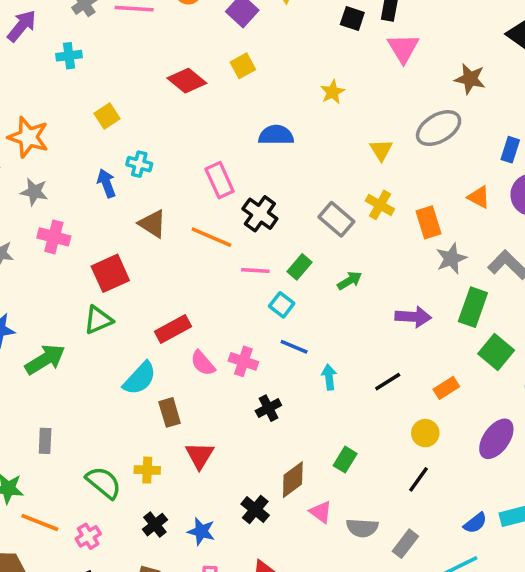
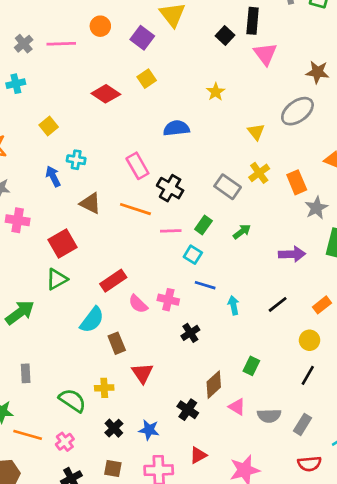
black square: (352, 19) -> (225, 35), turned 30
yellow cross: (380, 205) -> (259, 173), turned 30

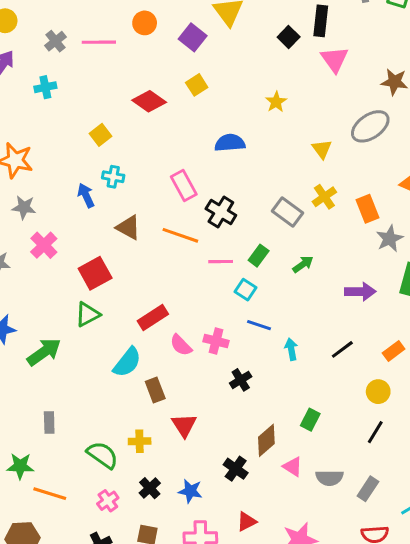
yellow square: (49, 126) -> (100, 135), moved
pink cross: (18, 220) -> (44, 245), turned 35
pink cross: (65, 442) -> (108, 501), moved

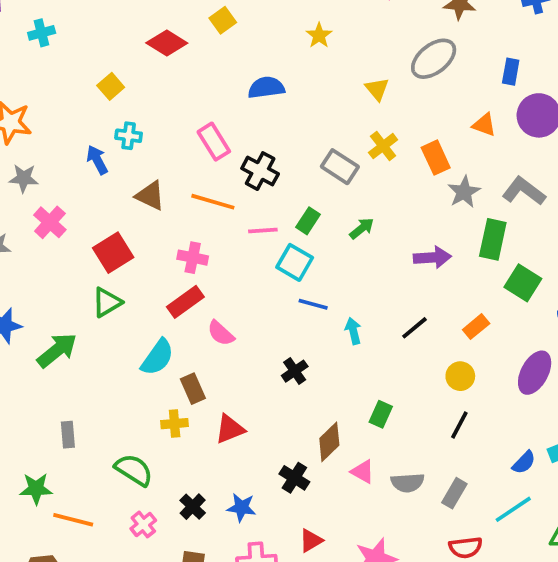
cyan square: (246, 290) -> (295, 262), size x1.4
pink cross: (216, 341) -> (193, 258), moved
red triangle: (184, 425) -> (230, 429), turned 44
yellow cross: (140, 441) -> (175, 424), moved

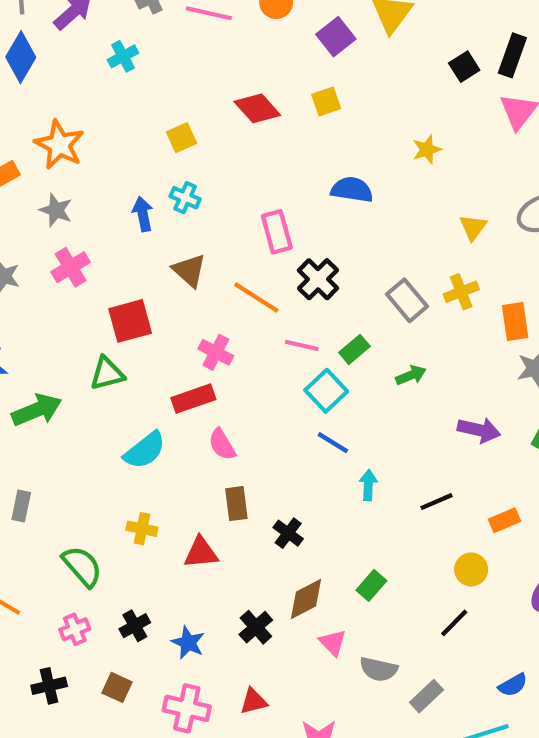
cyan cross: (42, 33) -> (123, 56), turned -30
black cross: (295, 371) -> (288, 533), moved, turned -35
brown rectangle: (193, 389) -> (236, 504), moved

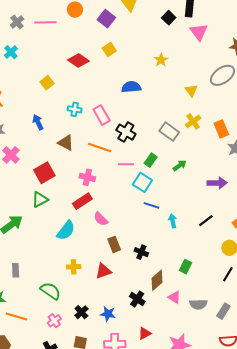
cyan cross: (185, 198) -> (75, 109), moved

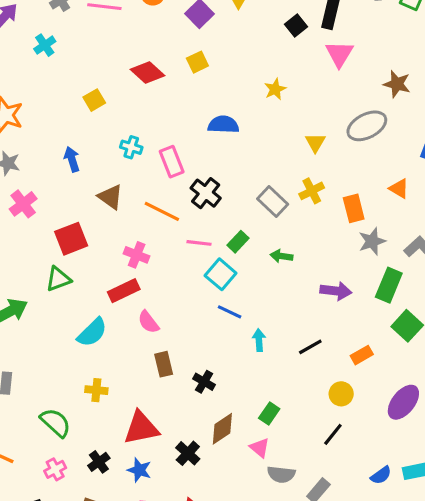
green arrow: (180, 166) -> (282, 256), turned -144
red triangle: (103, 271) -> (141, 428), moved, size x1.4
pink triangle: (174, 297) -> (260, 448), moved

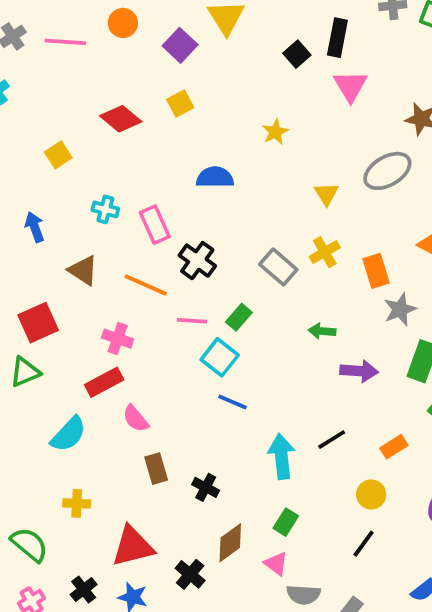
green arrow: (282, 256) -> (322, 331), moved
cyan arrow: (259, 340) -> (282, 456), moved, size x1.6

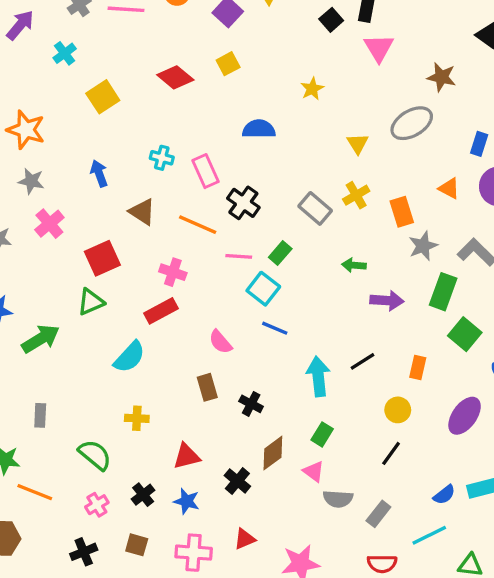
yellow square: (58, 155) -> (103, 97), moved, size x1.4
pink semicircle: (136, 419) -> (220, 342), moved
orange rectangle: (394, 447) -> (418, 368), turned -45
red triangle: (133, 546) -> (187, 456), size x0.7

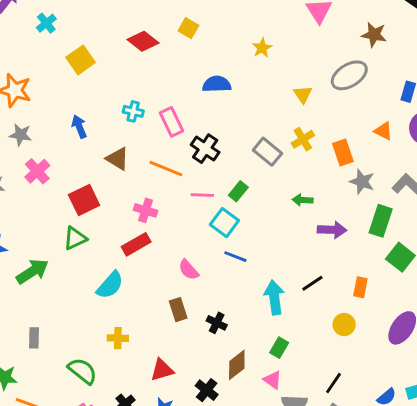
yellow square: (228, 64) -> (188, 28), turned -30
gray star: (423, 246) -> (362, 182), turned -30
black line: (391, 453) -> (334, 383), moved

